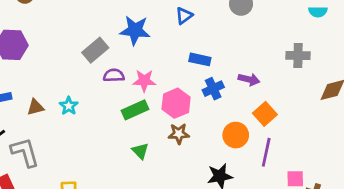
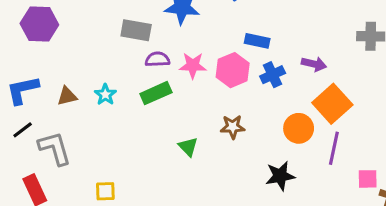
gray rectangle: (95, 50) -> (136, 30), turned 50
pink hexagon: (176, 103) -> (233, 70), moved
green rectangle: (135, 110) -> (156, 93), moved
orange square: (265, 114) -> (332, 104), size x1.4

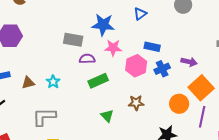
pink star: (193, 65) -> (113, 48), moved
green rectangle: (156, 93) -> (98, 81), moved
gray L-shape: (55, 148) -> (44, 117), moved, turned -75

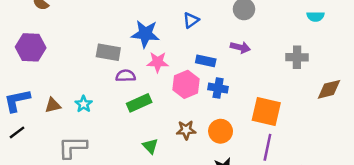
purple arrow: (189, 62) -> (240, 47), moved
blue cross: (162, 69) -> (218, 88), turned 35
orange square: (201, 88) -> (266, 111), turned -35
orange circle: (179, 104) -> (221, 131), moved

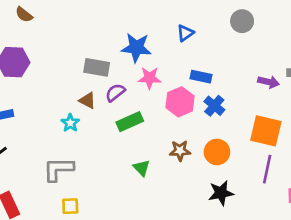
purple arrow: (240, 47) -> (268, 82), moved
purple semicircle: (126, 76) -> (115, 93), turned -36
blue cross: (218, 88) -> (214, 106), turned 30
brown triangle: (53, 105) -> (87, 100), moved, turned 42

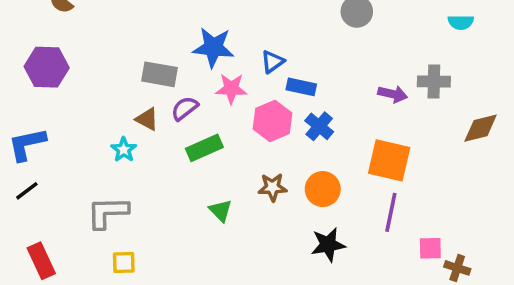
blue triangle: (185, 33) -> (273, 62), moved

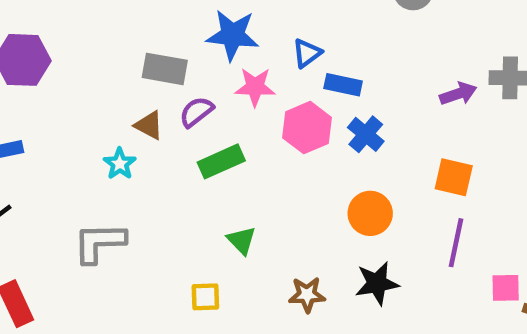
purple arrow: (393, 94) -> (458, 94), turned -32
orange square: (389, 160) -> (454, 177), size x0.7
brown star: (273, 187) -> (307, 295), moved
yellow square: (124, 263) -> (205, 297), moved

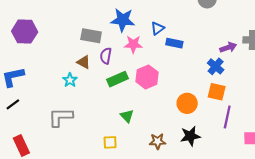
purple semicircle: (196, 112) -> (106, 56), turned -42
pink hexagon: (307, 128) -> (147, 77), moved
blue cross: (366, 134) -> (216, 66), moved
orange square: (454, 177) -> (217, 92), moved

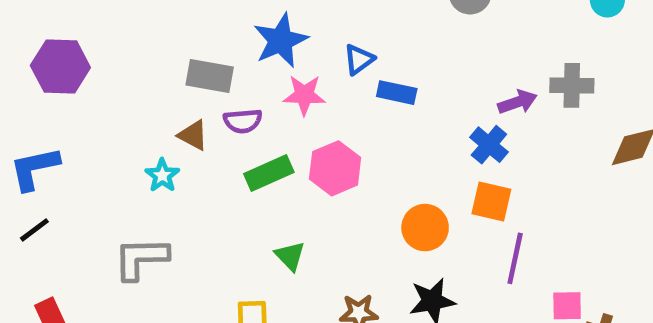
blue star: (123, 20) -> (281, 40), turned -30
purple semicircle: (106, 56) -> (243, 121), turned -105

